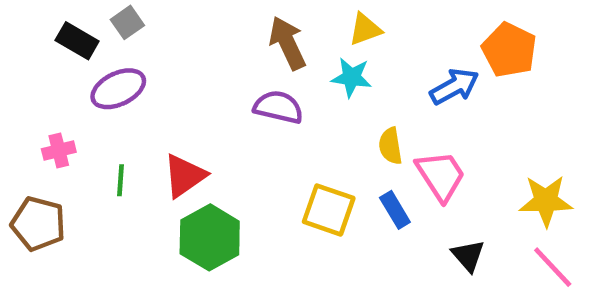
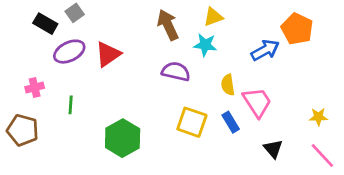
purple semicircle: (278, 107) -> (176, 72), moved
red triangle: (185, 176) -> (108, 54), moved
yellow star: (546, 201) -> (318, 117), size x0.6

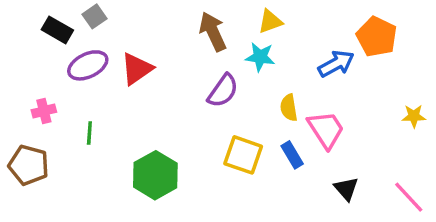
purple semicircle: (176, 72) -> (223, 91), turned 112
yellow star: (318, 117) -> (414, 116), moved

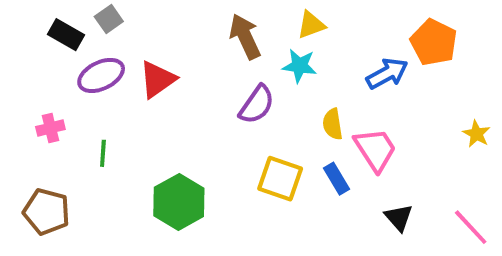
yellow star: (414, 116) -> (477, 134), turned 30
brown pentagon: (29, 165) -> (47, 212), moved

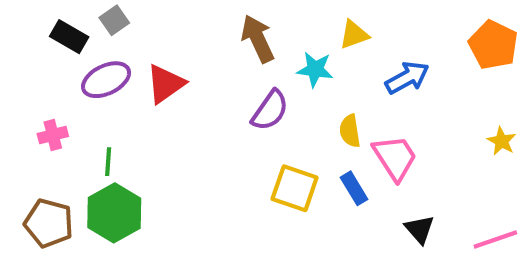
yellow triangle: (311, 25) -> (354, 35), moved
orange pentagon: (434, 42) -> (493, 45), moved
green hexagon: (179, 202) -> (114, 213), moved
pink line: (471, 227) -> (495, 240), turned -66

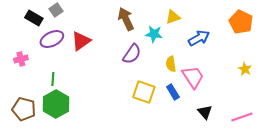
pink cross: (53, 135) -> (21, 59), moved

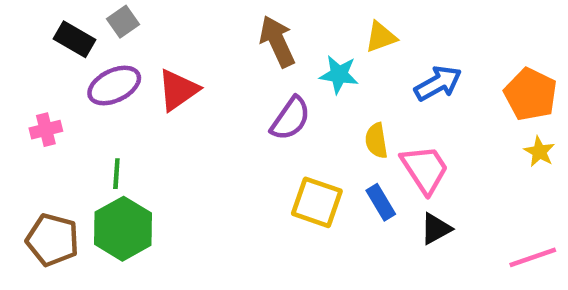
orange pentagon: (241, 22) -> (531, 94), moved
black triangle: (205, 112) -> (436, 229), moved, turned 42

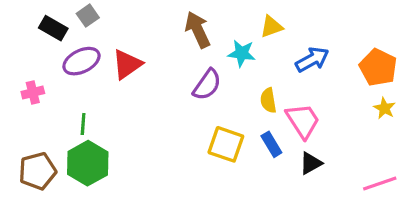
brown pentagon: (52, 240) -> (38, 171), turned -30

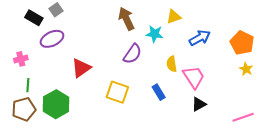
red triangle: (127, 64) -> (81, 68), moved
green line: (83, 124) -> (28, 85), moved
yellow square: (226, 144) -> (117, 92), moved
blue rectangle: (271, 144) -> (159, 92), moved

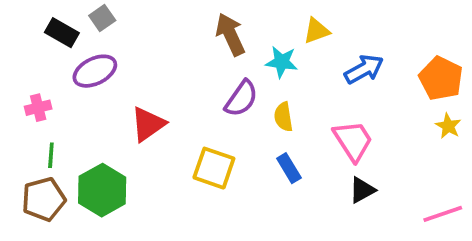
yellow semicircle: (172, 64) -> (283, 117), moved

